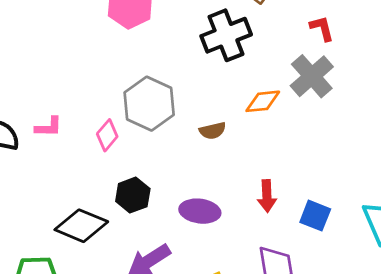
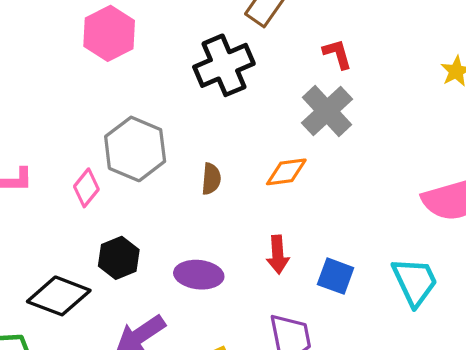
orange diamond: (263, 101) -> (286, 172), moved
brown semicircle: (213, 131) -> (211, 179), turned -70

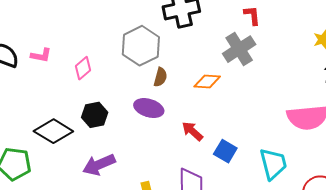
gray hexagon: (135, 149) -> (141, 46), moved
red arrow: (278, 255) -> (192, 131), turned 125
purple ellipse: (199, 275) -> (149, 108), moved

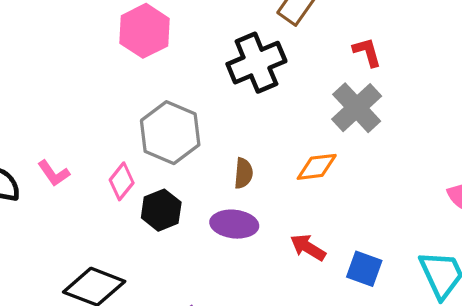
gray hexagon: (141, 46) -> (170, 133), moved
pink L-shape: (41, 55) -> (54, 173), turned 55
black hexagon: (95, 115) -> (161, 210), moved

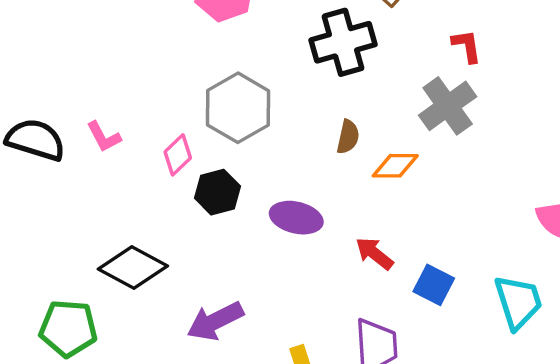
brown semicircle: (243, 173) -> (348, 137), moved

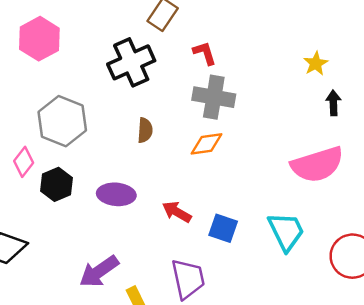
red L-shape: (467, 46) -> (205, 53), moved
gray cross: (448, 106) -> (214, 97), turned -36
orange diamond: (395, 166) -> (206, 144), moved
purple arrow: (215, 321) -> (99, 272), moved

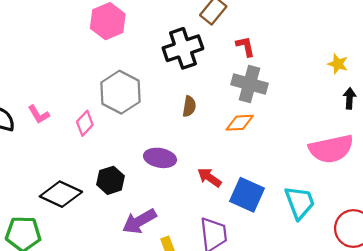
yellow star: (316, 63) -> (338, 64), turned -30
black hexagon: (56, 184) -> (110, 180), moved
blue square: (223, 228) -> (247, 195), size x1.4

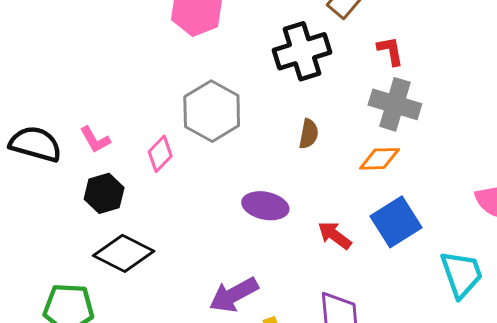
black hexagon: (110, 180) -> (104, 193), moved
blue square: (247, 195) -> (396, 222), moved, turned 32

